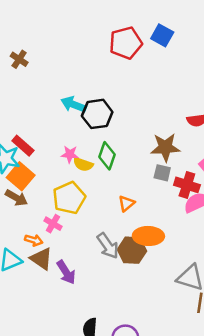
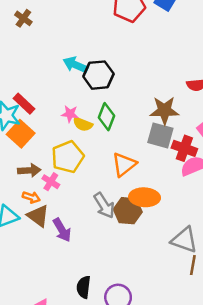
gray square: (162, 173) -> (160, 135), size x1.5
brown arrow: (16, 198) -> (29, 170), moved, turned -35
orange triangle: (126, 204) -> (124, 164), size x1.5

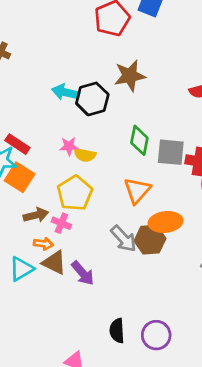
brown star: (164, 110) -> (130, 76), moved
green diamond: (106, 117) -> (139, 140), moved

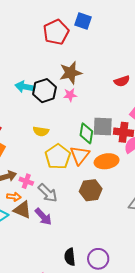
green diamond: (139, 140) -> (86, 133), moved
pink star: (69, 146) -> (70, 95), moved
yellow pentagon: (75, 193) -> (58, 157), moved
orange ellipse: (166, 222) -> (107, 161), moved
gray arrow: (124, 239) -> (48, 193), moved

